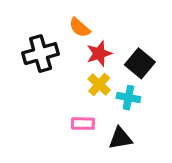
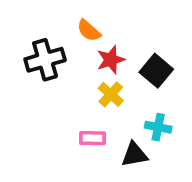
cyan cross: (128, 98) -> (158, 127), moved

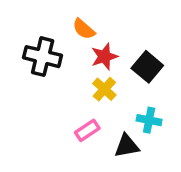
black cross: (45, 60) -> (43, 57), turned 30
pink rectangle: (92, 138) -> (87, 130), turned -35

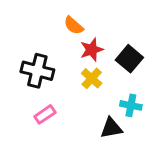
black cross: (43, 57) -> (37, 71), moved
pink rectangle: (87, 130) -> (45, 114), moved

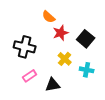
yellow cross: (92, 78) -> (65, 59), moved
black triangle: (111, 128) -> (53, 85), moved

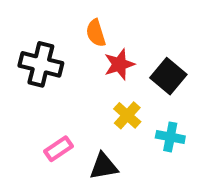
orange semicircle: (49, 17) -> (96, 33), turned 32
black cross: (25, 47) -> (41, 64), moved

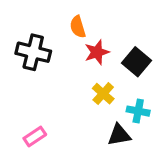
pink rectangle: (59, 149) -> (35, 136), moved
black triangle: (104, 166) -> (119, 135), moved

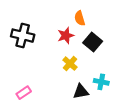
orange semicircle: (78, 27) -> (80, 18), moved
cyan cross: (138, 111) -> (101, 82), moved

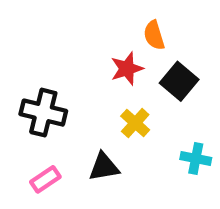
black cross: (23, 36) -> (43, 113), moved
black triangle: (81, 92) -> (104, 167), moved

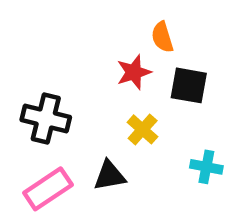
black square: (179, 81) -> (189, 85), turned -30
pink rectangle: (45, 179) -> (48, 189), size x1.5

